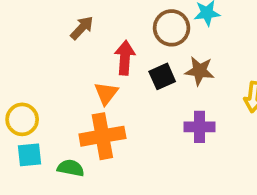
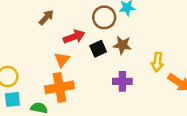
red arrow: (125, 58) -> (74, 37), turned 65

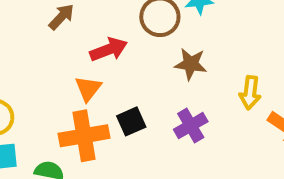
black square: (98, 49) -> (131, 121), moved
purple cross: (122, 81) -> (191, 126), turned -30

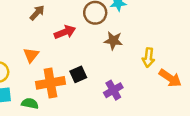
orange triangle: (88, 89) -> (31, 55), moved
purple cross: (191, 126) -> (113, 90), moved

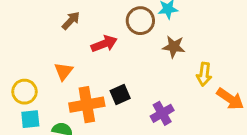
brown star: (113, 41) -> (174, 47), moved

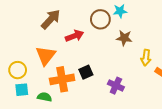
brown arrow: (71, 21) -> (51, 19), size x1.5
orange triangle: (64, 71) -> (46, 56), size x1.5
purple cross: (162, 113) -> (116, 86), turned -35

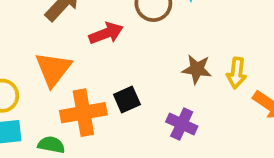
brown star: (124, 38) -> (197, 69), moved

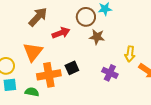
brown star: (197, 69) -> (97, 37), moved
purple cross: (182, 124) -> (110, 73), moved

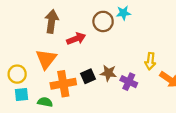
brown arrow: (38, 17) -> (52, 21), turned -35
brown star: (97, 37) -> (108, 73), moved

